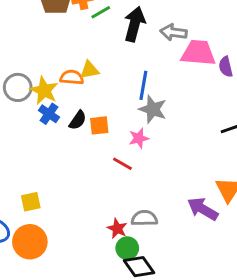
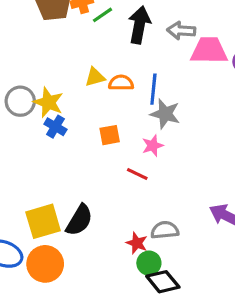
orange semicircle: (72, 77) -> (121, 83), moved
black semicircle: (78, 120) -> (79, 220), moved, size x1.5
yellow square: (31, 202) -> (43, 221), size x1.6

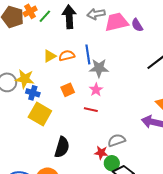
yellow square: (43, 221) -> (40, 114), moved, turned -30

